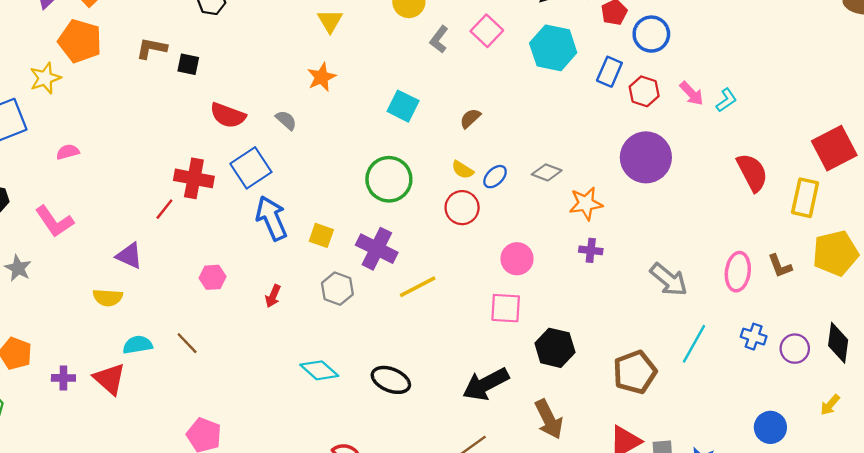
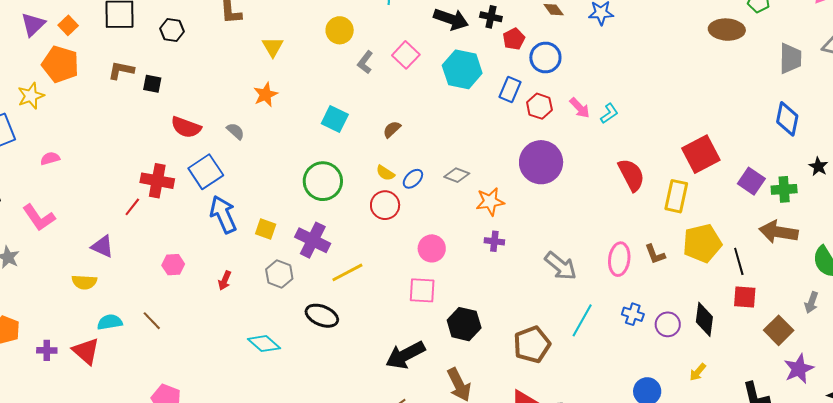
black ellipse: (391, 380) -> (322, 316), moved

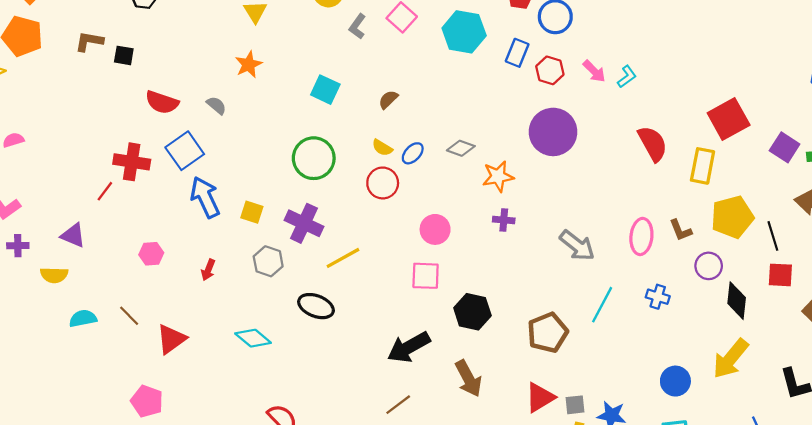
purple circle: (668, 324) -> (709, 266), moved
purple cross: (47, 350) -> (18, 246), moved
red triangle: (86, 351) -> (171, 339), moved, turned 44
yellow arrow: (698, 372) -> (731, 359), size x2.0

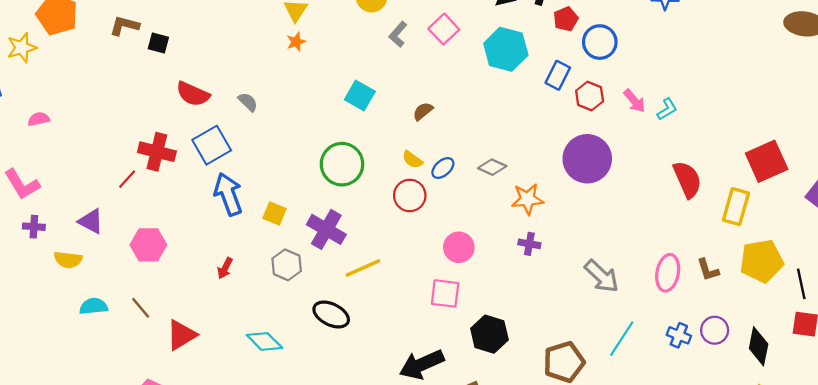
orange star: (249, 64) -> (296, 42), moved, size x0.7
pink hexagon: (151, 254) -> (148, 245), moved, size x1.4
purple circle: (709, 266) -> (715, 330), moved

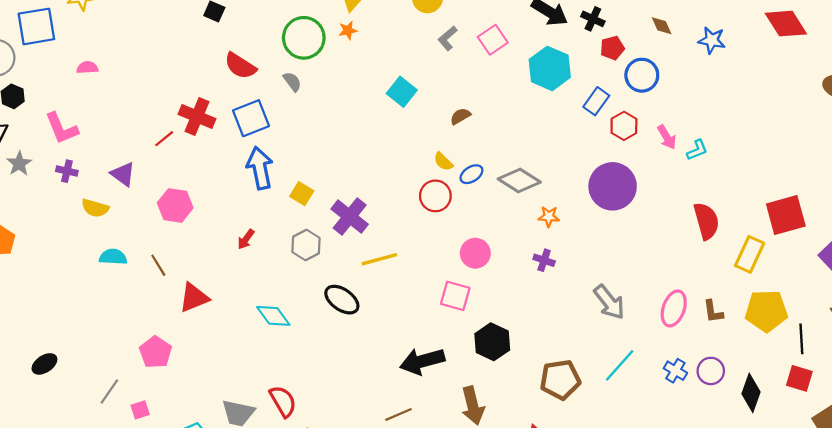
green circle: (342, 164) -> (304, 38), moved
gray diamond: (492, 167) -> (519, 181), size x1.5
orange star: (527, 199) -> (549, 217), size x0.7

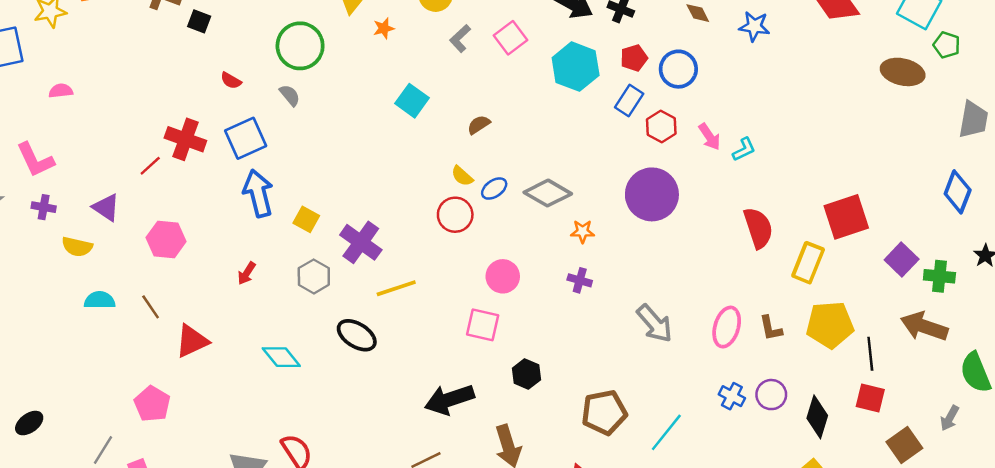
orange star: (348, 30) -> (384, 28), moved
red pentagon: (612, 48) -> (634, 58), moved
red semicircle: (240, 66) -> (231, 81), size x0.6
black hexagon: (492, 342) -> (526, 374), size x0.7
cyan line: (620, 365) -> (666, 432), moved

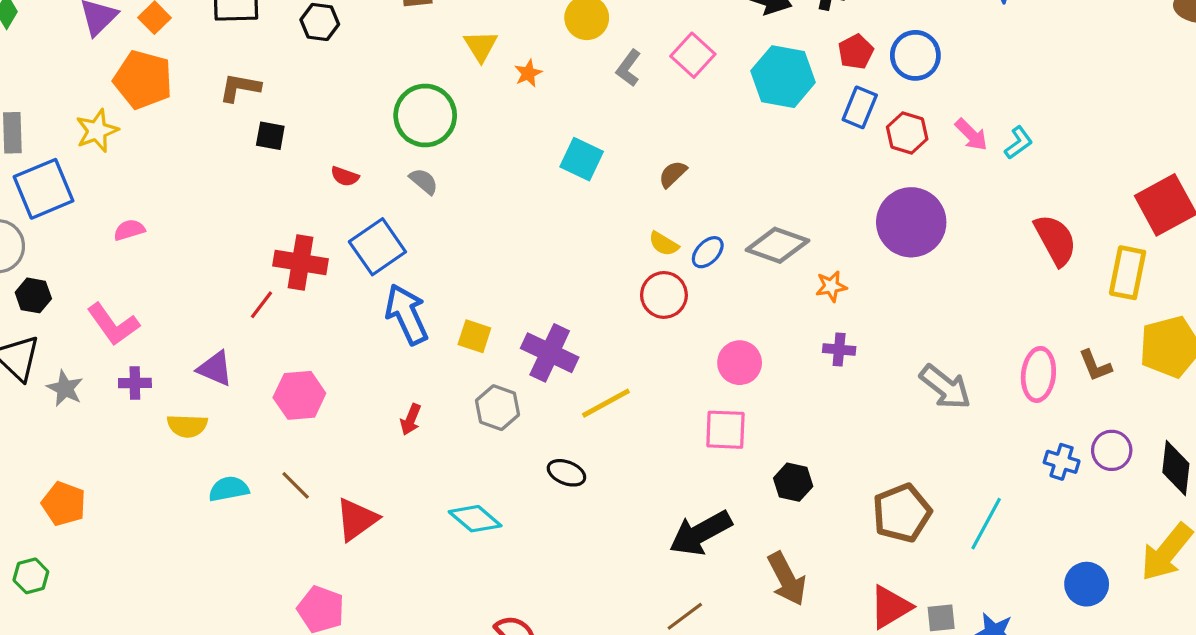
black square: (199, 21) -> (270, 136), moved
black ellipse: (357, 335) -> (566, 473), size x0.7

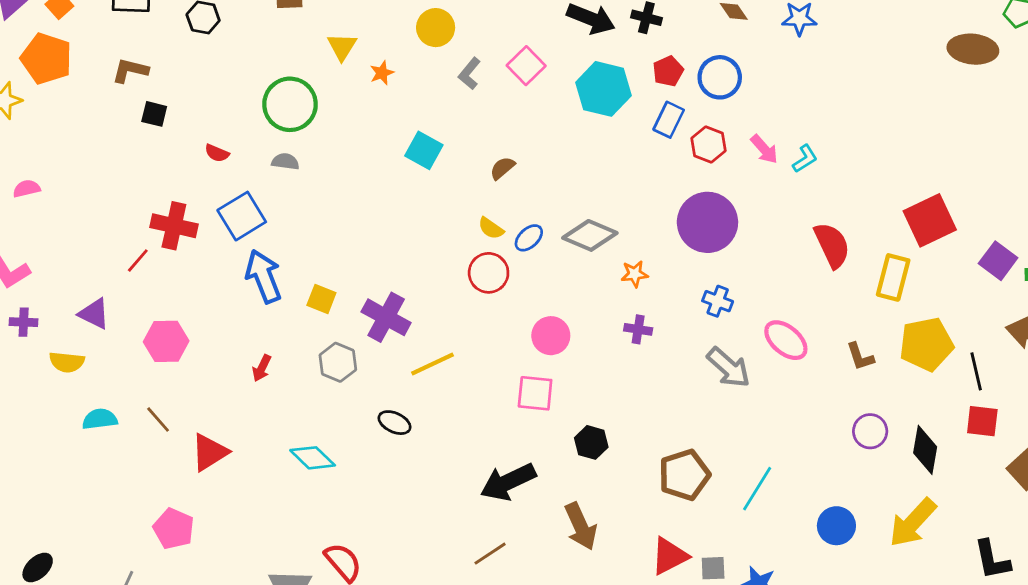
gray semicircle: (424, 181) -> (285, 161), turned -36
pink ellipse: (1038, 374) -> (786, 340), moved, turned -60
blue cross: (1062, 462) -> (718, 301), moved
blue circle: (1087, 584) -> (836, 526), moved

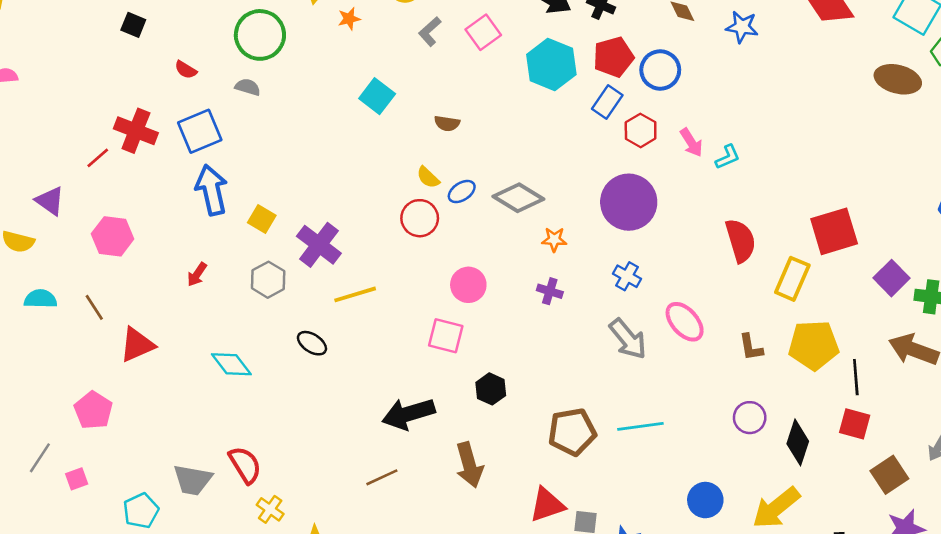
red pentagon: (668, 71) -> (613, 57), size x1.4
brown semicircle: (502, 168) -> (447, 123), turned -140
cyan line: (757, 489) -> (640, 426), moved, turned 42

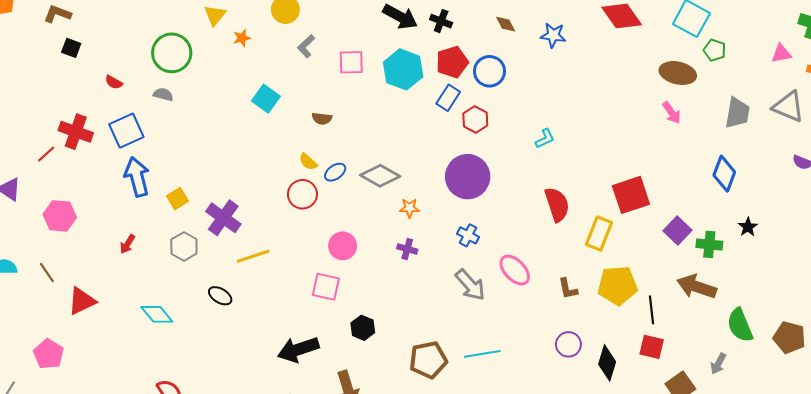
pink square: (483, 32) -> (351, 62), moved, turned 36
pink arrow: (691, 143) -> (672, 113), moved
yellow square: (262, 219) -> (177, 199), turned 30

